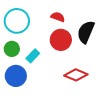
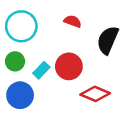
red circle: (61, 40) -> (69, 66), moved

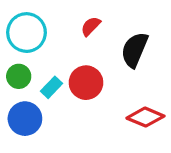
red semicircle: (73, 21) -> (91, 26), turned -66
red diamond: (95, 94) -> (145, 117), moved

